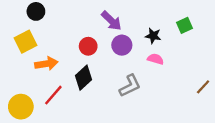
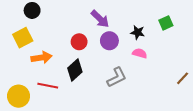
red line: (53, 95) -> (48, 86), turned 60

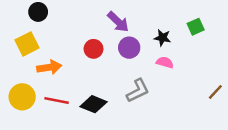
black diamond: (75, 70) -> (93, 104), moved, turned 65
yellow circle: (19, 96) -> (22, 97), moved

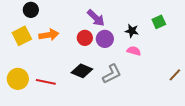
red circle: (93, 49) -> (85, 38), moved
orange arrow: (49, 67) -> (49, 35), moved
black diamond: (93, 104) -> (82, 71), moved

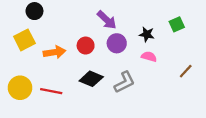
orange arrow: (49, 35) -> (54, 52), moved
red circle: (85, 38) -> (86, 46), moved
brown line: (175, 75) -> (186, 71), moved

